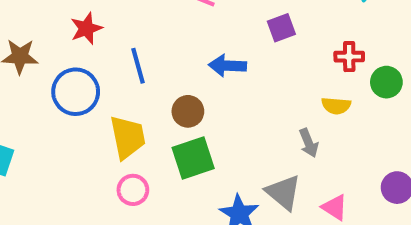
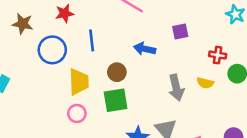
gray arrow: (309, 143) -> (176, 88), moved, size x1.5

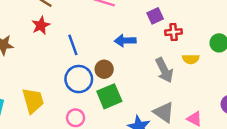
blue circle: (52, 50) -> (79, 79), moved
red cross: (218, 55) -> (174, 32), moved
yellow trapezoid: (79, 82) -> (33, 101), moved

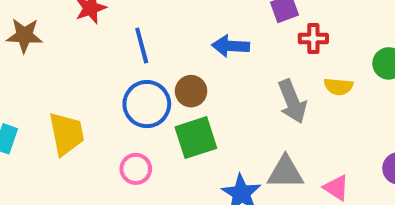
gray triangle: (164, 112) -> (285, 172), turned -40

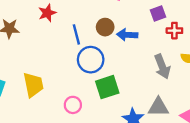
brown circle: (191, 91) -> (105, 27), moved
blue circle: (147, 104) -> (91, 60), moved

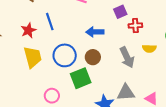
red star: (47, 13) -> (28, 30), moved
brown circle: (105, 27) -> (93, 57), moved
blue line: (76, 34) -> (50, 22), moved
yellow trapezoid: (33, 85) -> (33, 57), moved

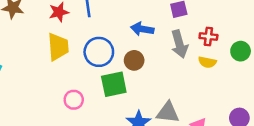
red cross: (135, 26) -> (208, 37), moved
gray arrow: (127, 57) -> (179, 44), moved

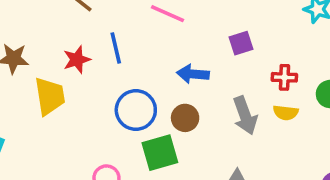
gray arrow: (179, 44) -> (245, 115), moved
yellow trapezoid: (58, 47) -> (50, 96), moved

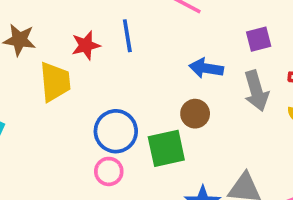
blue circle: (136, 110) -> (116, 131), moved
gray arrow: (245, 115) -> (256, 91), moved

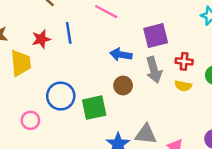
purple square: (259, 39) -> (156, 36), size x1.5
brown circle: (195, 114) -> (123, 86), moved
pink circle: (109, 171) -> (30, 120), moved

